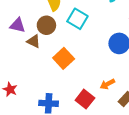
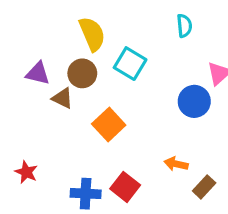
orange arrow: (107, 84) -> (176, 164), turned 40
red square: (85, 99) -> (125, 187), moved

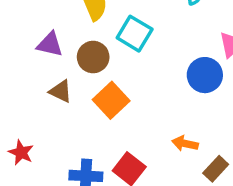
purple triangle: (38, 73) -> (50, 44), moved
brown circle: (82, 73) -> (93, 57), moved
brown triangle: (63, 98) -> (61, 91), moved

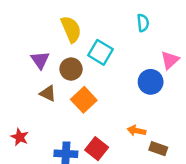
purple triangle: (50, 44) -> (40, 60), turned 42
brown rectangle: (216, 169) -> (158, 149), turned 66

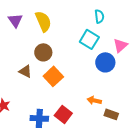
cyan square: (101, 52) -> (89, 39), moved
purple triangle: (40, 60) -> (15, 20), moved

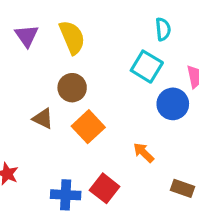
orange arrow: (94, 100) -> (144, 153), moved, turned 32

